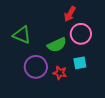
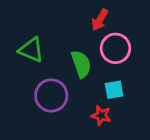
green semicircle: (57, 45) -> (81, 64), turned -84
red star: (60, 73) -> (101, 115), moved

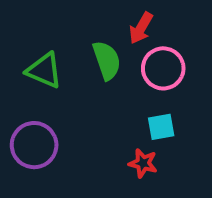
green semicircle: (81, 64) -> (107, 60), moved
purple circle: (51, 95) -> (34, 145), moved

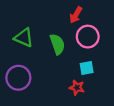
green semicircle: (107, 60) -> (57, 44), moved

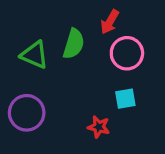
green semicircle: (57, 44) -> (74, 44), moved, turned 36
red star: (77, 88) -> (99, 127), moved

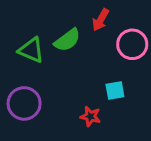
green semicircle: (74, 44) -> (67, 40), turned 36
pink circle: (127, 53) -> (132, 44), moved

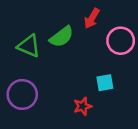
red star: (90, 116) -> (83, 106), turned -30

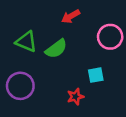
red arrow: (92, 18) -> (71, 16), moved, turned 30
green semicircle: (62, 37) -> (56, 49), moved

